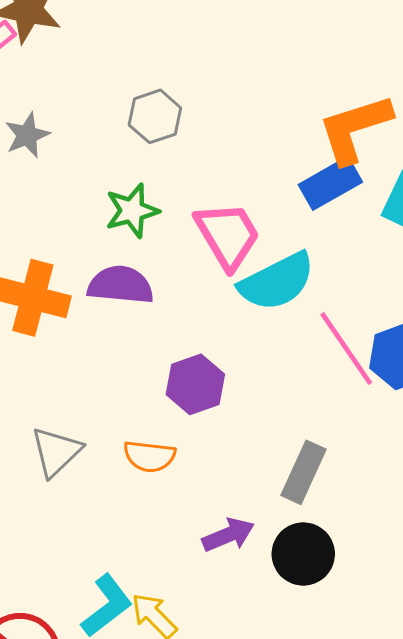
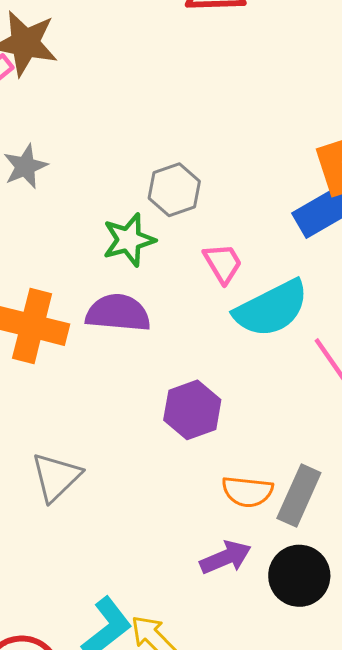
gray hexagon: (155, 116) -> (174, 190), moved
pink trapezoid: (228, 235) -> (223, 263), size x0.6
orange semicircle: (149, 456) -> (247, 492), moved

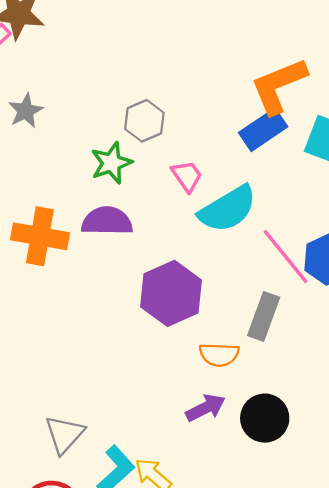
purple hexagon: (192, 410) -> (171, 293), size x1.4
gray triangle: (56, 477) -> (65, 434), moved
gray rectangle: (299, 496) -> (264, 316), moved

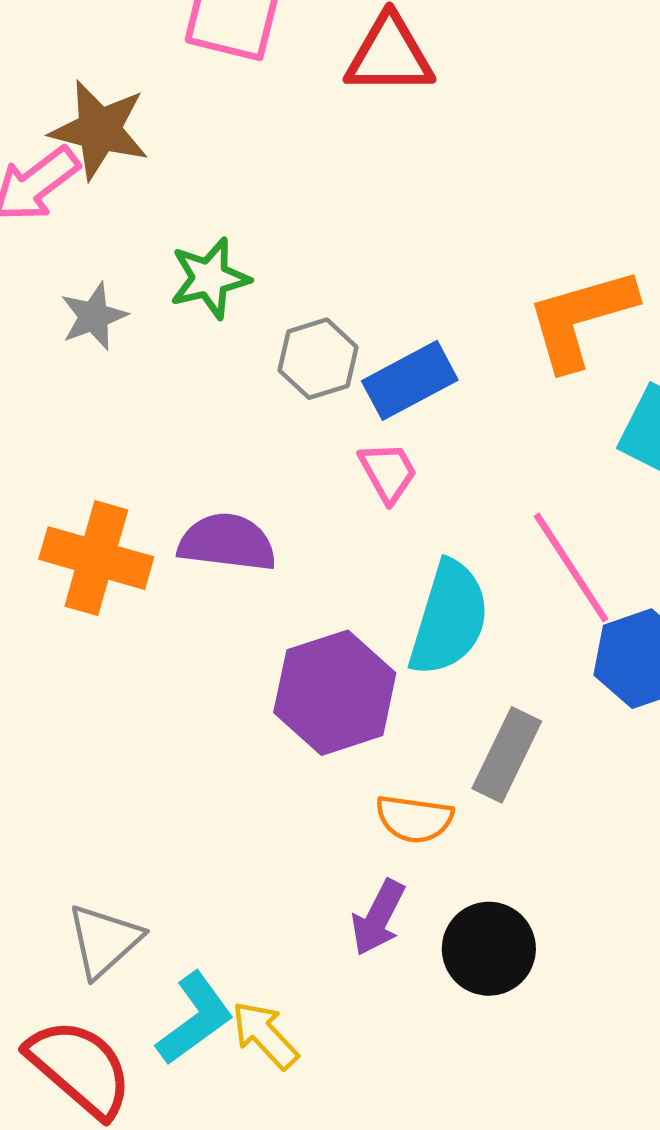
blue rectangle: (263, 130) -> (410, 380), moved
green star: (111, 163) -> (210, 278), moved
cyan semicircle: (228, 209) -> (449, 618), moved, turned -48
pink line: (286, 257) -> (571, 568), moved
purple arrow: (206, 408) -> (378, 918), turned 138

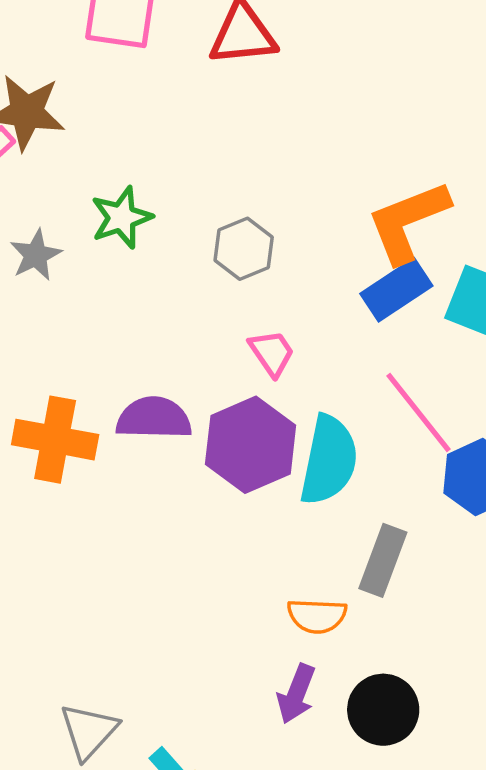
gray hexagon: (318, 359) -> (244, 249), moved
blue rectangle: (410, 380) -> (396, 290), moved
purple hexagon: (335, 693) -> (251, 445), moved

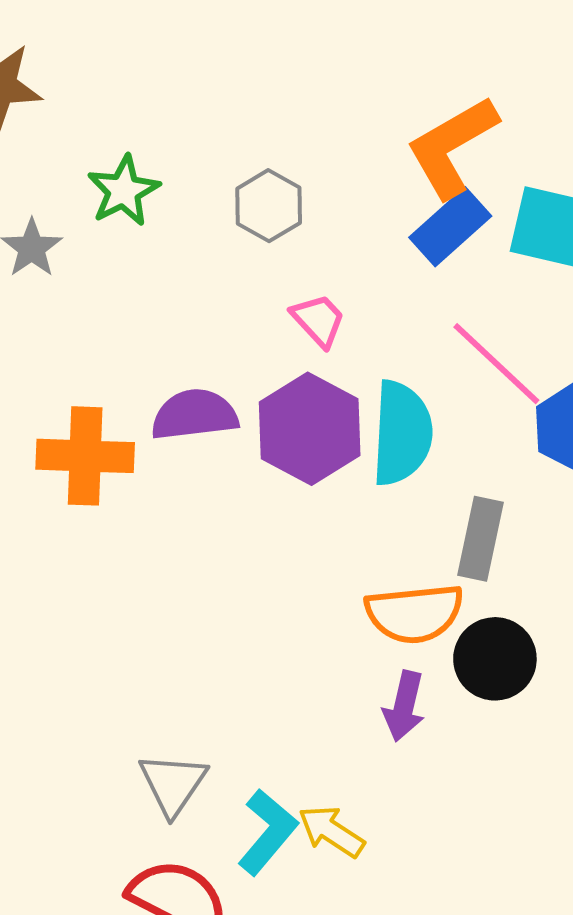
orange semicircle: (317, 616) -> (414, 613), size x1.4
black circle: (383, 710) -> (495, 659), moved

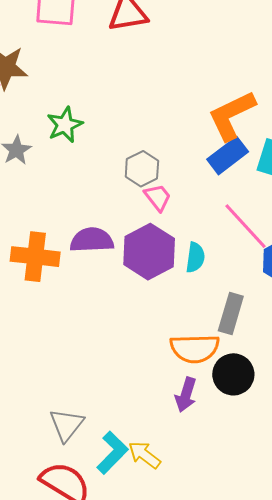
gray hexagon: (269, 206) -> (142, 169), moved
cyan semicircle: (402, 433) -> (195, 257), size x0.6

